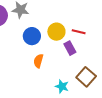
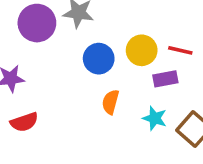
purple rectangle: (70, 48) -> (165, 79), turned -72
cyan star: (62, 86) -> (155, 118), moved

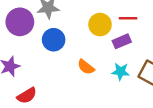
blue circle: (99, 59) -> (54, 40), moved
orange semicircle: (110, 102) -> (86, 67), turned -54

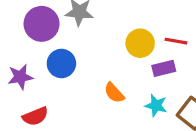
blue circle: (54, 40) -> (61, 63), moved

